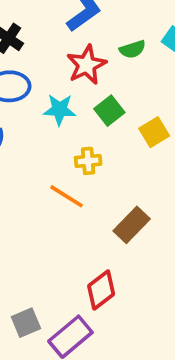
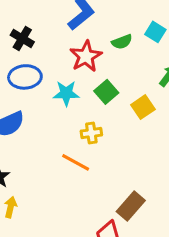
brown rectangle: (132, 225) -> (131, 206), moved

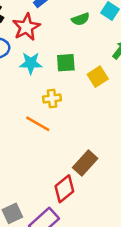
red star: (86, 56) -> (26, 27), moved
green square: (106, 92) -> (66, 63), turned 36

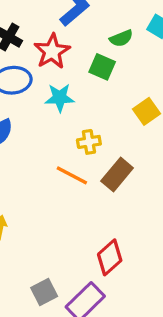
green square: (66, 63) -> (102, 67), moved, turned 30
brown rectangle: (85, 163) -> (117, 175), moved

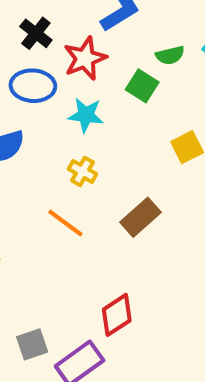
yellow cross: (89, 142) -> (83, 171), moved, turned 30
orange line: (72, 175) -> (65, 223), moved

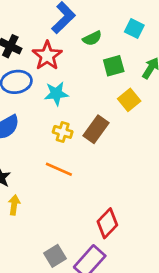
green semicircle: (170, 55) -> (92, 38), moved
green square: (142, 86) -> (114, 66), moved, turned -35
brown rectangle: (141, 217) -> (96, 129), moved

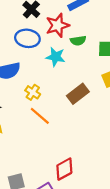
green semicircle: (92, 38) -> (78, 41), moved
yellow cross: (63, 132) -> (33, 92), moved

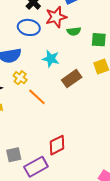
cyan star: (56, 57) -> (51, 59), moved
yellow cross: (33, 92) -> (20, 78), moved

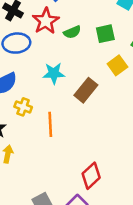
orange line: (37, 97) -> (50, 124), turned 60

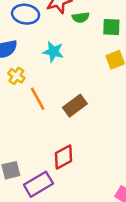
brown rectangle: (86, 90) -> (75, 106), moved
orange line: (50, 124) -> (38, 99), turned -40

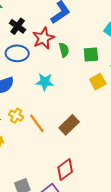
green semicircle: (81, 17) -> (64, 50), turned -88
yellow cross: (16, 76) -> (16, 116), moved

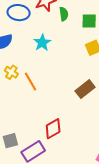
cyan star: (45, 82) -> (42, 43), turned 30
brown rectangle: (69, 125) -> (85, 89), moved

